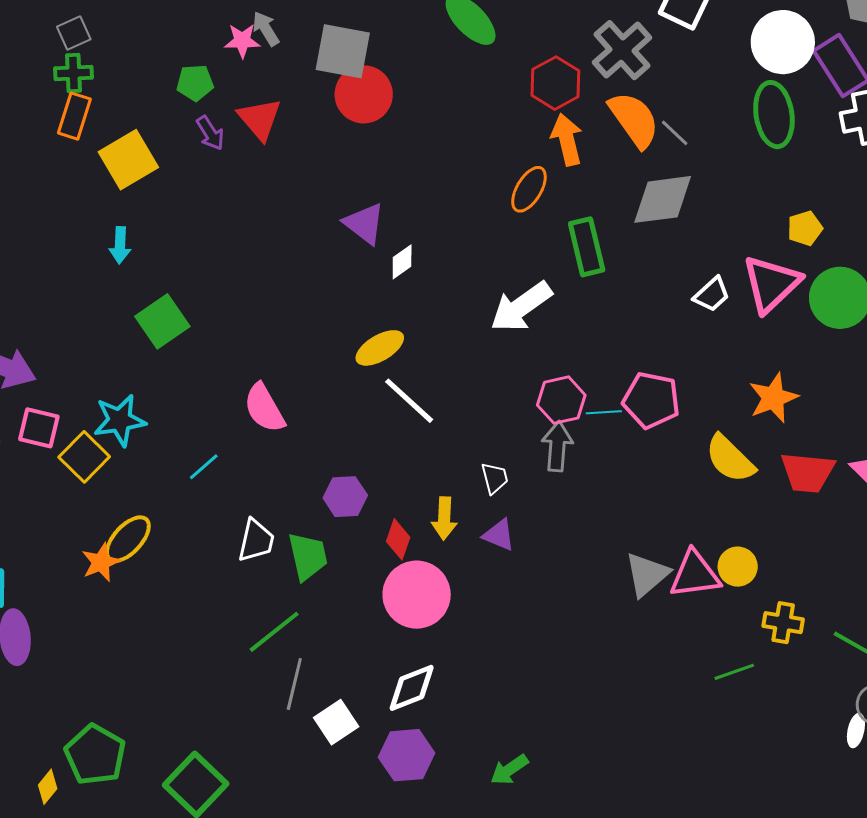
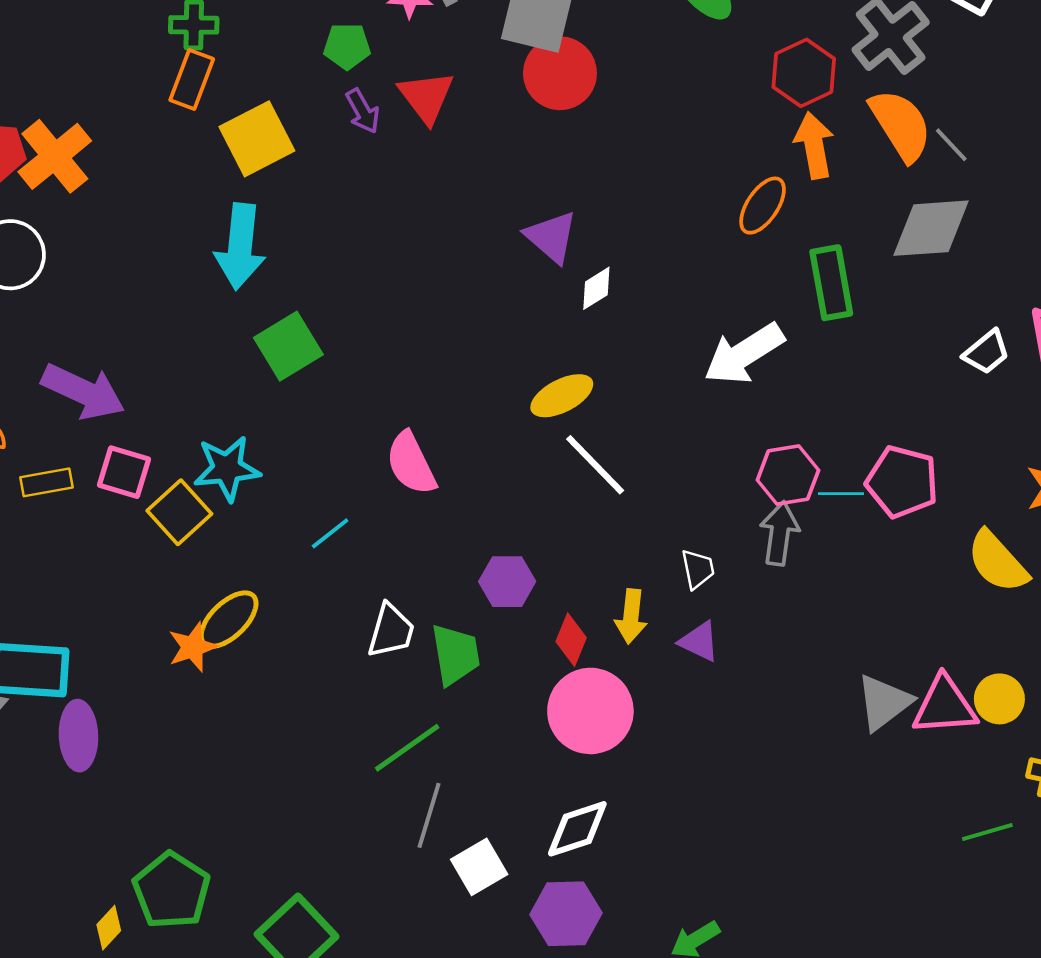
cyan arrow: (120, 245) -> (240, 247), size x1.8

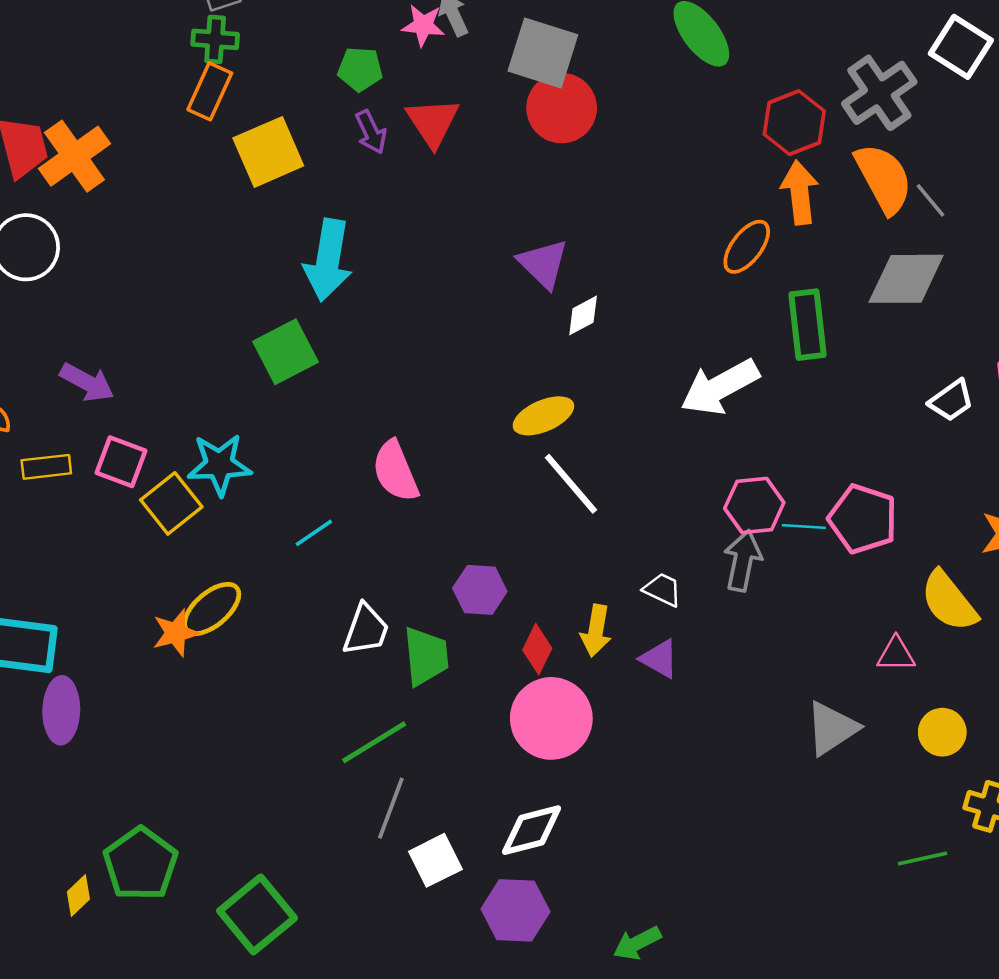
cyan arrow: (240, 247) -> (328, 260), moved
purple arrow: (83, 392) -> (87, 382), size x0.7
white trapezoid: (698, 569) -> (662, 590), turned -57
pink triangle: (945, 706) -> (896, 654), moved, size x0.6

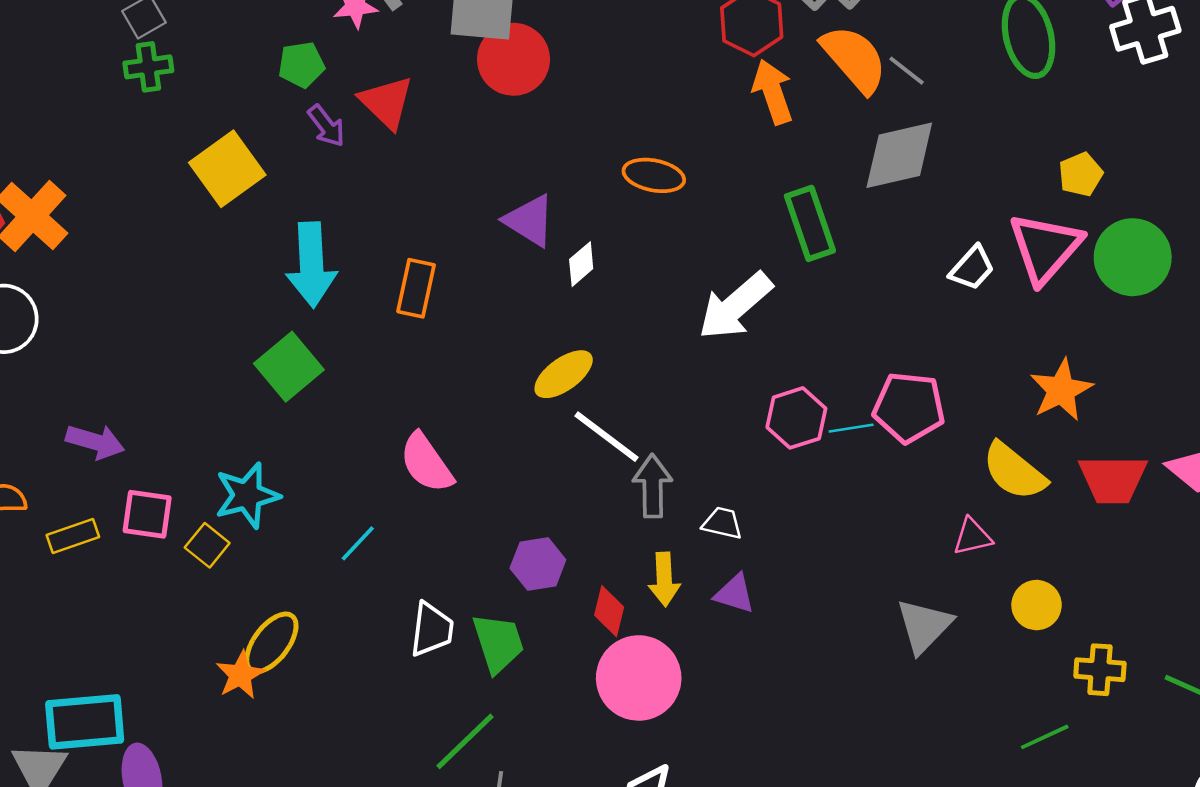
orange rectangle: (210, 91) -> (416, 288), moved
orange ellipse: (747, 247) -> (654, 175), moved, turned 76
yellow square: (171, 503) -> (207, 545), size x0.7
gray arrow: (743, 561) -> (653, 486), moved

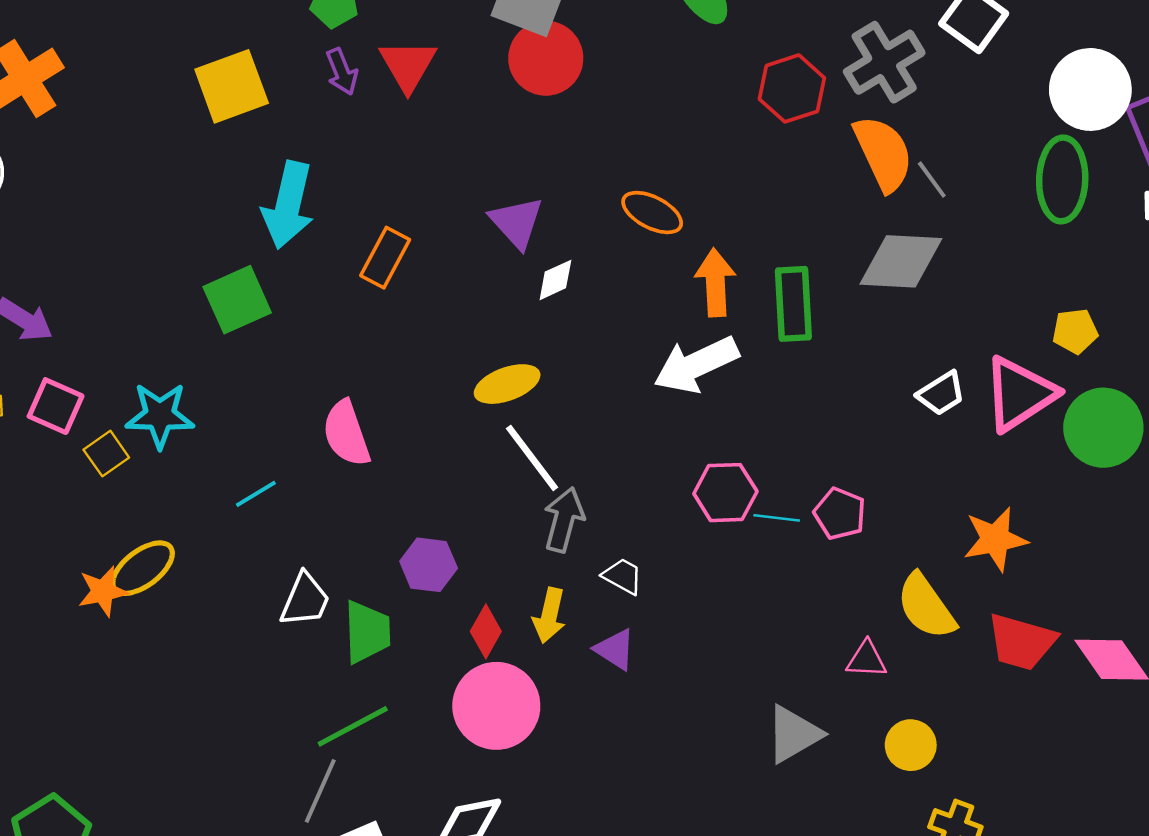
orange arrow: (773, 92) -> (715, 283), moved
pink pentagon: (909, 407) -> (840, 514), size x0.7
green line: (465, 741) -> (353, 726), moved

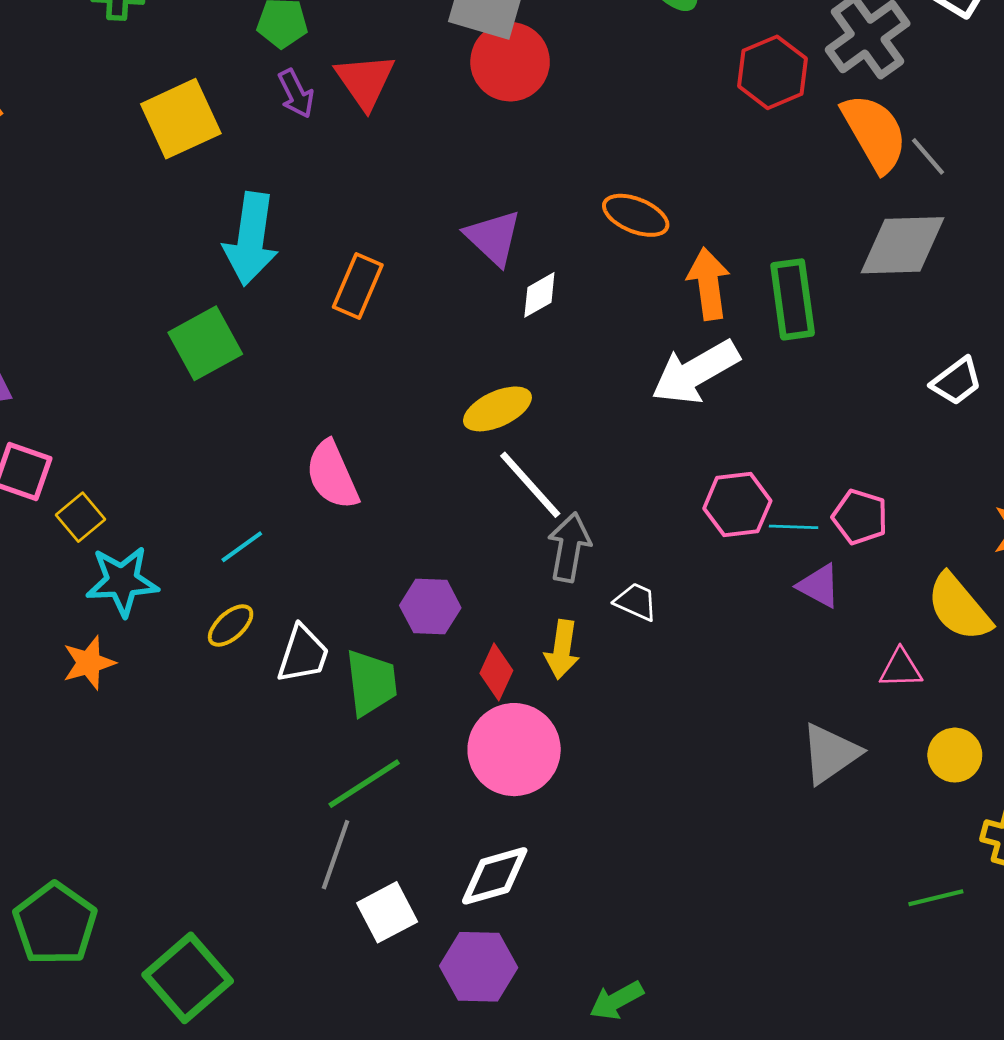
cyan star: (160, 415) -> (122, 581), moved
yellow ellipse: (143, 568) -> (231, 626), moved, size x0.7
purple triangle: (615, 649) -> (819, 586), moved

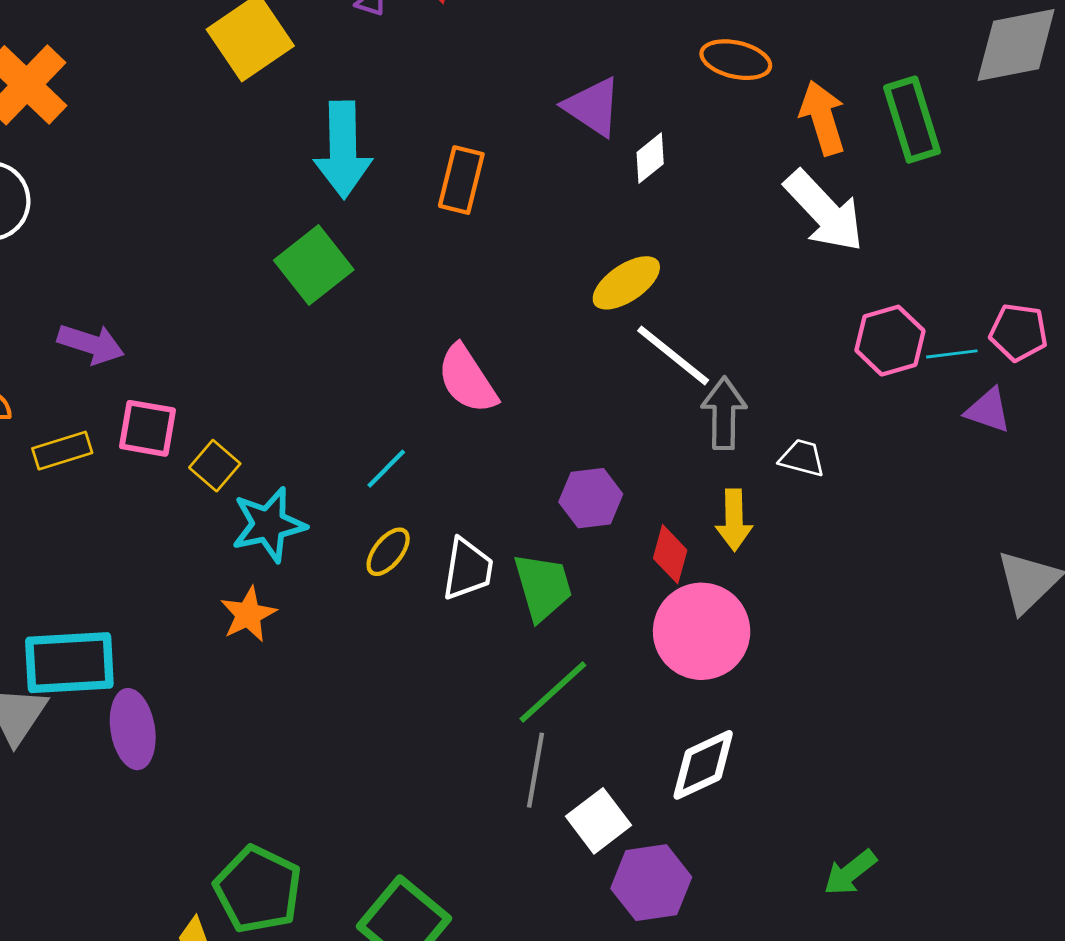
white arrow: (695, 372) -> (824, 211), turned -94
purple hexagon: (479, 967) -> (651, 883), moved

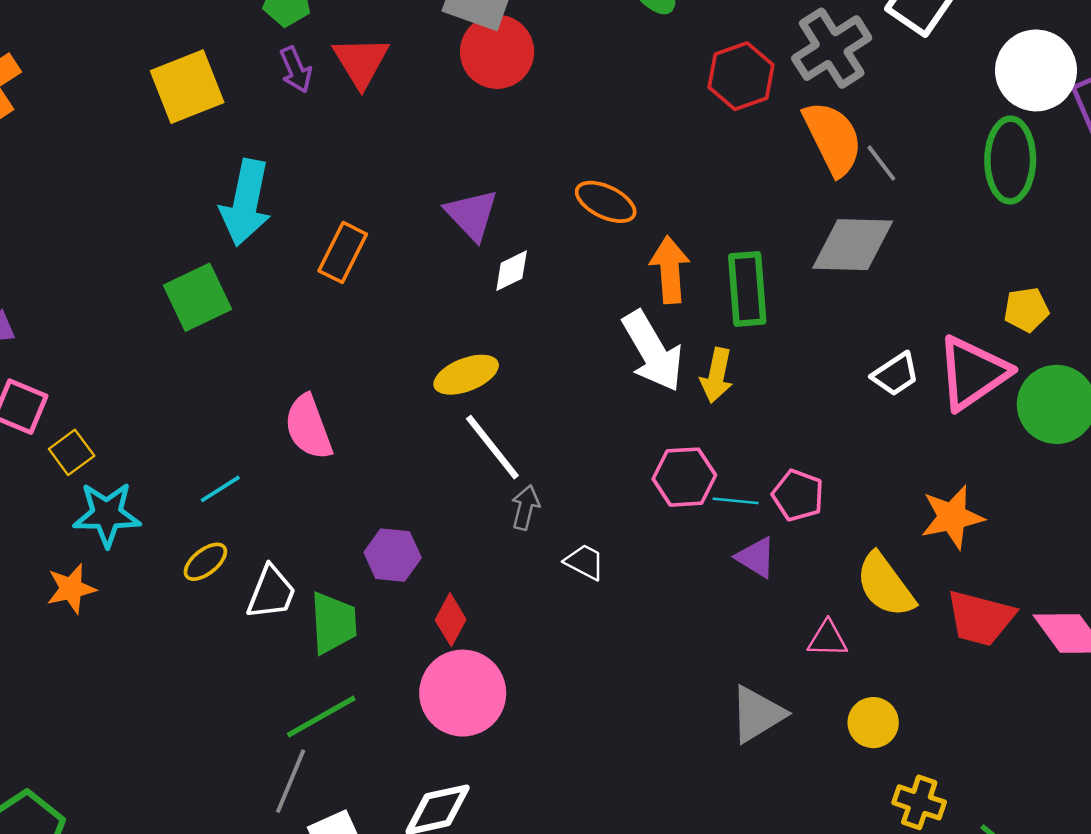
gray arrow: (724, 413) -> (525, 507), size x0.7
yellow arrow: (734, 520) -> (717, 375), moved

